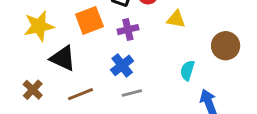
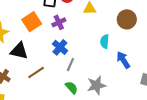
gray line: (132, 93) -> (70, 64), turned -40

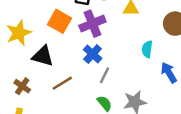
orange square: (32, 22) -> (60, 21), turned -30
purple cross: (59, 22) -> (92, 24), size x1.5

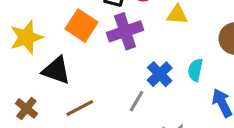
blue cross: (93, 54) -> (160, 74), moved

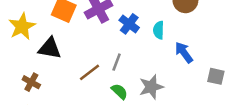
blue cross: (160, 74) -> (129, 24), moved
brown line: (80, 108) -> (90, 72), moved

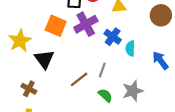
cyan semicircle: (159, 30) -> (130, 48), moved
black triangle: (50, 48) -> (44, 59), turned 45

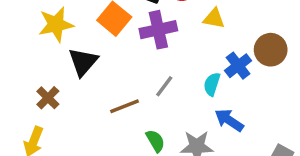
blue cross: (113, 37) -> (238, 66), moved
blue arrow: (160, 60) -> (229, 120), moved, turned -36
gray line: (102, 70) -> (164, 86), moved

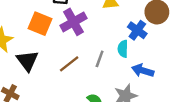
gray line: (164, 86) -> (100, 59), moved
brown line: (124, 106) -> (69, 64), moved

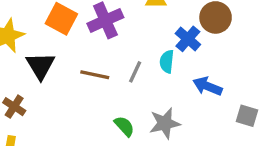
brown line: (69, 64) -> (95, 75), turned 45
blue arrow: (143, 71) -> (207, 86), moved

